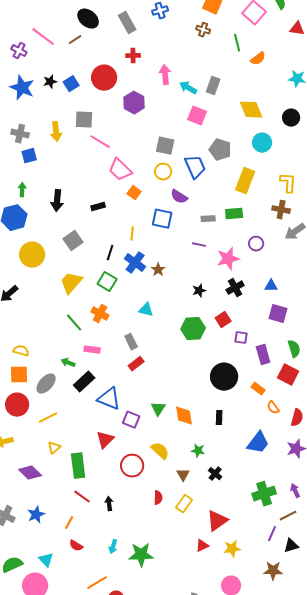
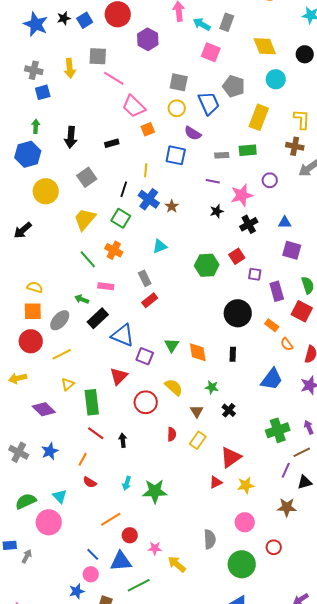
orange square: (134, 193) -> (148, 129), turned 32
black star: (199, 291) -> (217, 211), moved
cyan triangle: (146, 310) -> (160, 246), turned -35

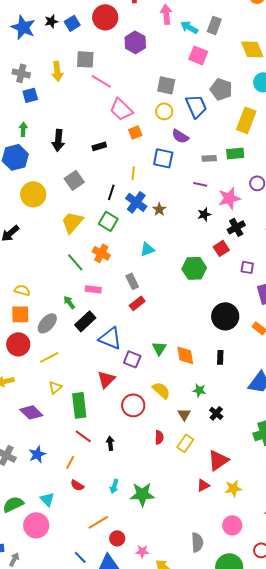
red square: (237, 256) -> (221, 248), moved
purple square: (255, 274) -> (247, 267), moved
green arrow: (82, 299) -> (69, 302), turned 32

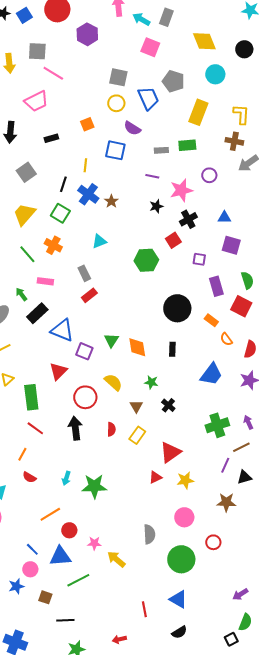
pink trapezoid: (121, 109) -> (36, 101), moved, turned -70
black arrow: (110, 443) -> (75, 428), moved, size x1.6

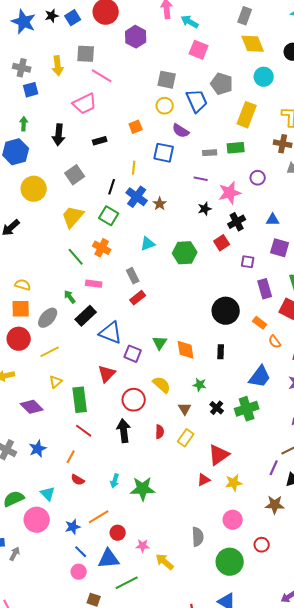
gray rectangle: (166, 17) -> (245, 16), moved
green hexagon: (146, 260) -> (185, 253), moved
green cross: (217, 425) -> (247, 409), moved
blue star: (16, 586) -> (73, 527), moved

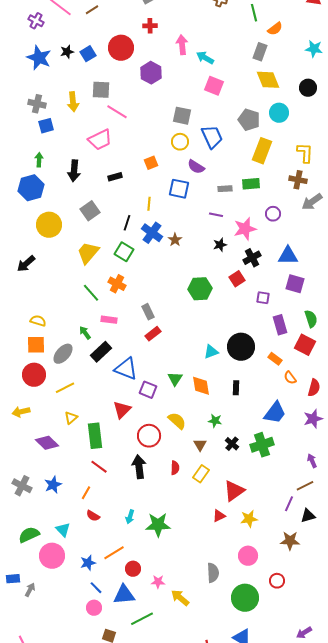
gray pentagon: (222, 84) -> (249, 120), moved
blue triangle: (273, 220) -> (288, 256), size x1.5
cyan triangle: (148, 244) -> (211, 352), moved

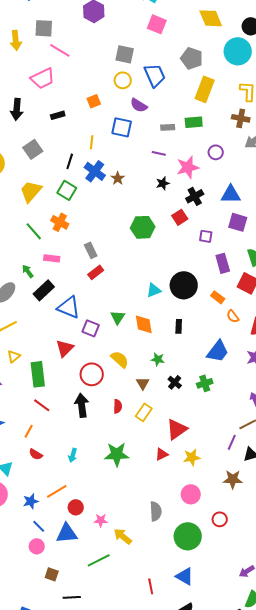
cyan circle: (279, 113) -> (238, 51), moved, size x1.4
green cross: (262, 445) -> (205, 383), size x0.7
green star: (158, 525) -> (117, 454), moved
green line: (142, 619) -> (99, 560), moved

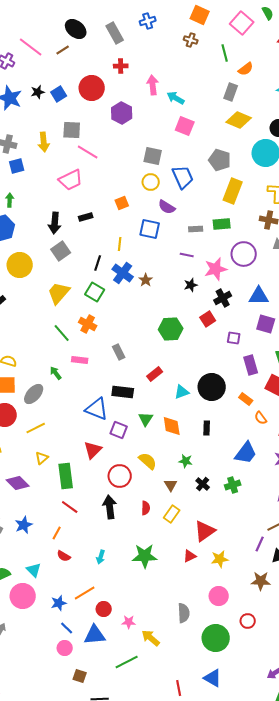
yellow diamond: (211, 18) -> (239, 120), turned -45
black arrow: (17, 109) -> (55, 223), moved
purple circle: (216, 152) -> (244, 254), size x1.6
red rectangle: (96, 272) -> (155, 374), moved
black rectangle: (44, 290) -> (123, 392), moved, turned 50

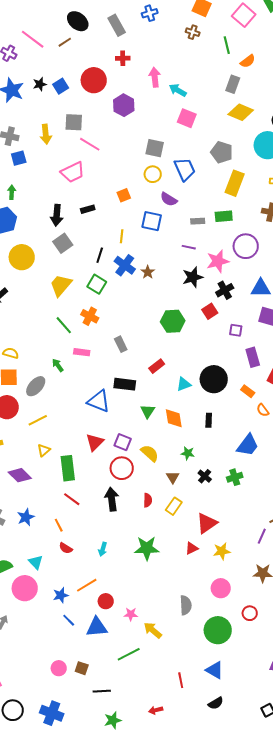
black star: (191, 285) -> (193, 277), size x1.5
purple square: (119, 430) -> (123, 442), moved
orange line: (57, 533) -> (59, 525), turned -56
pink circle: (65, 648) -> (59, 668), moved

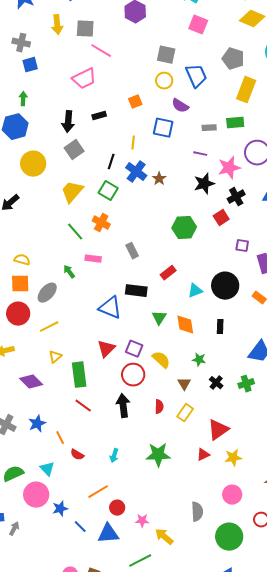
yellow arrow: (46, 134) -> (57, 25), moved
purple square: (236, 330) -> (242, 246), moved
orange line: (59, 525) -> (60, 438), moved
blue star: (61, 595) -> (60, 509), moved

